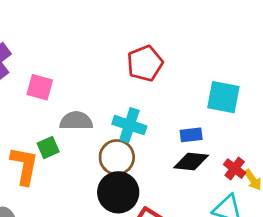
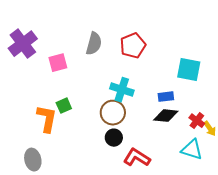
pink square: (40, 87) -> (58, 63), turned -30
gray semicircle: (76, 121) -> (94, 44), moved, turned 105
black circle: (118, 192) -> (114, 138), size x0.6

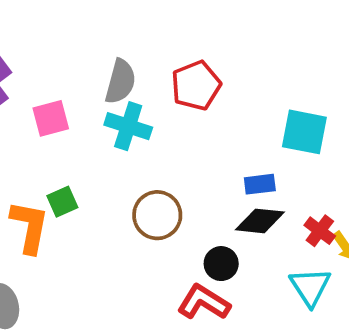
cyan cross: (122, 90) -> (128, 126), moved
black circle: (114, 138) -> (221, 264), moved
cyan triangle: (192, 150) -> (310, 287), turned 40

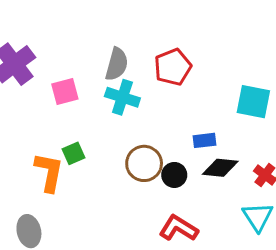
blue rectangle: (260, 184) -> (204, 140), moved
black circle: (221, 264) -> (174, 175), moved

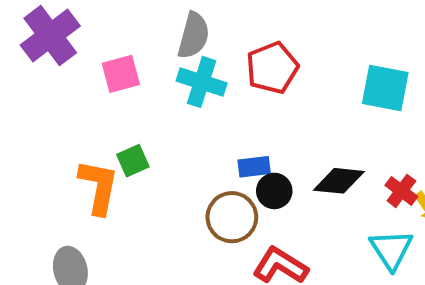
red pentagon: (173, 67) -> (272, 68), moved
blue rectangle: (204, 140) -> (254, 167), moved
brown circle: (144, 163) -> (232, 217), moved

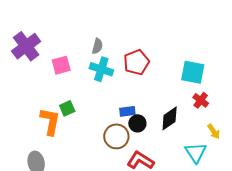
gray semicircle: (194, 36) -> (97, 46), size x0.7
black diamond: (339, 181) -> (170, 118), turned -40
red cross: (401, 191) -> (201, 100), moved

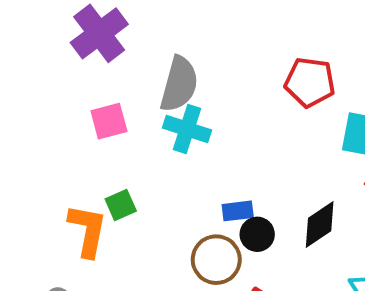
purple cross: (26, 46) -> (99, 33), moved
gray semicircle: (97, 46) -> (179, 84), size x1.8
red pentagon: (136, 62) -> (310, 82), moved, turned 30

